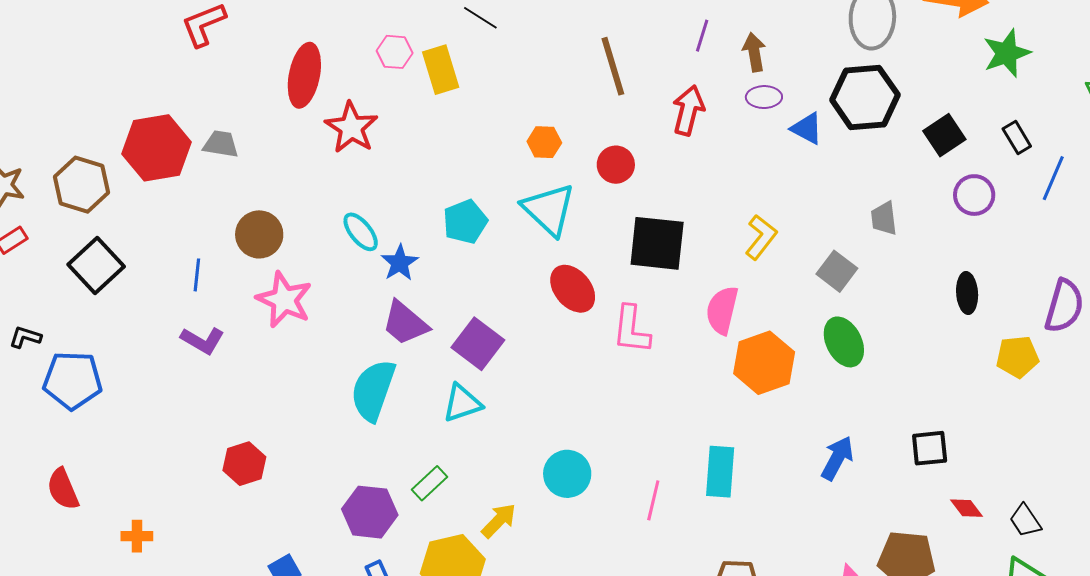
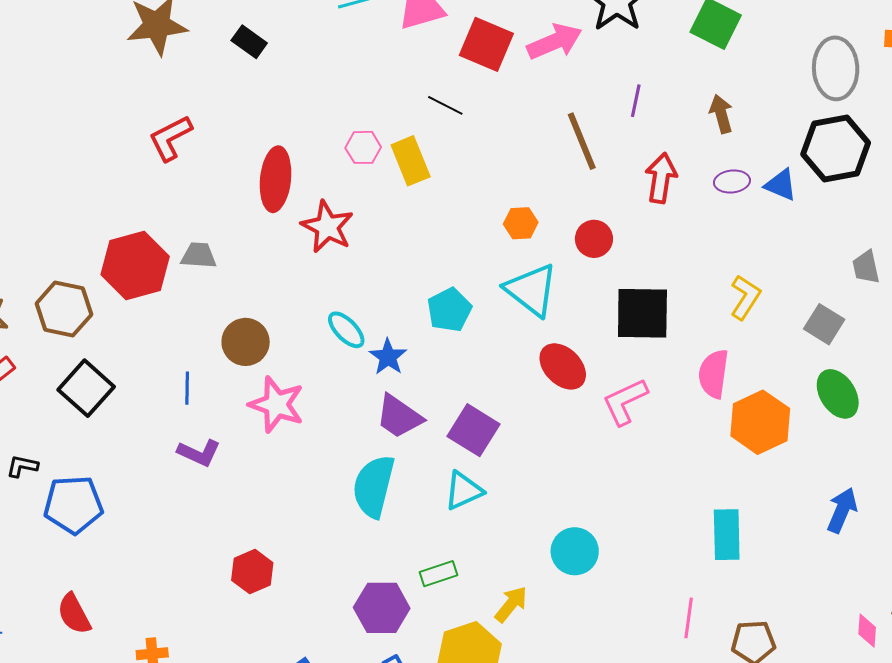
purple line: (702, 36) -> (636, 101), moved
purple ellipse: (764, 97) -> (732, 181), moved
pink L-shape: (631, 330) -> (625, 402), turned 64
green rectangle: (429, 483) -> (438, 574), turned 30
pink line: (653, 500) -> (689, 618), moved

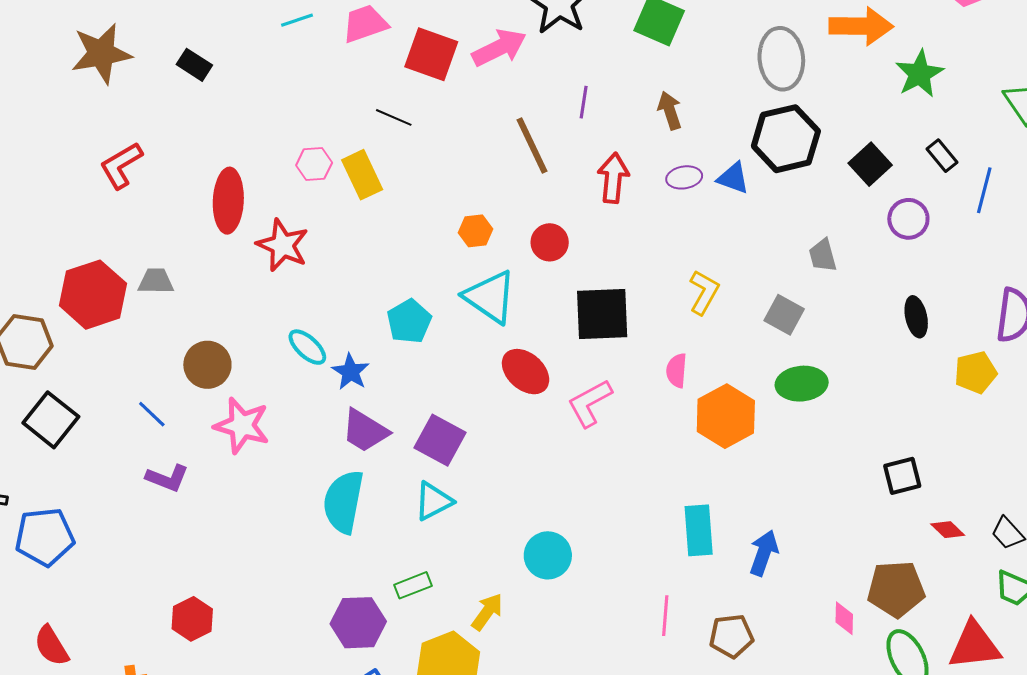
pink semicircle: (714, 374) -> (677, 370), size x0.7
blue line: (187, 388) -> (152, 414), turned -44
green ellipse: (838, 394) -> (802, 384), turned -60
blue arrow: (842, 510) -> (764, 553), moved
red hexagon: (252, 572) -> (192, 619), moved

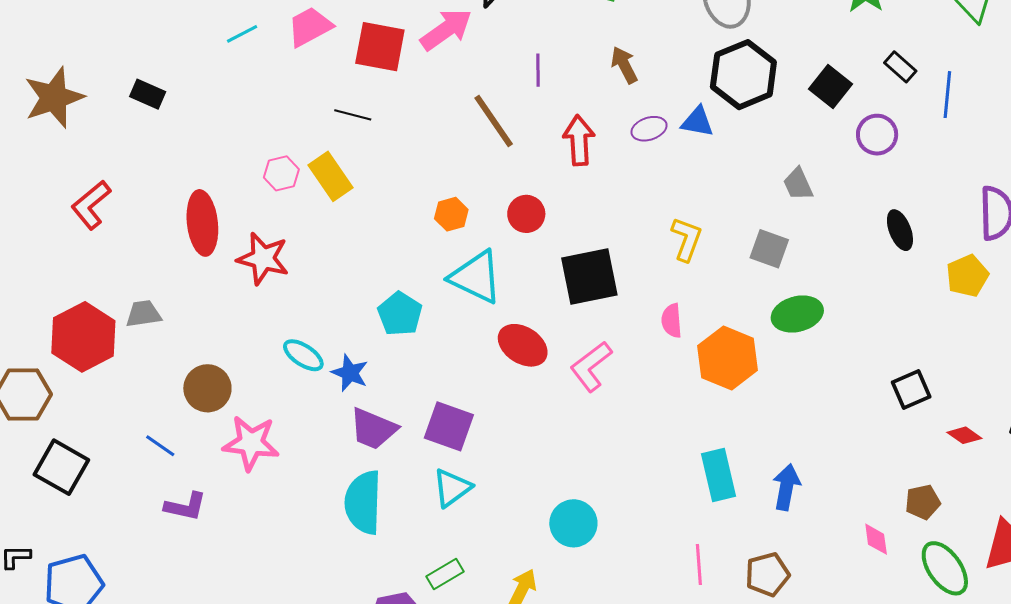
brown pentagon: (896, 589) -> (923, 502), size x0.6

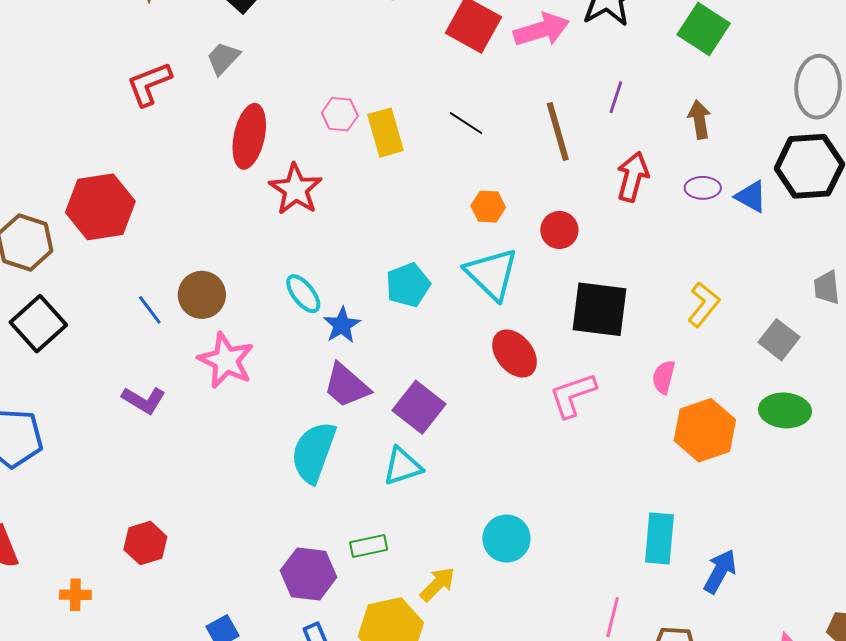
black line: (353, 115) -> (466, 123), moved
gray trapezoid: (143, 314) -> (223, 58), moved, turned -57
blue line: (160, 446) -> (150, 310), moved

